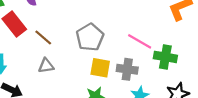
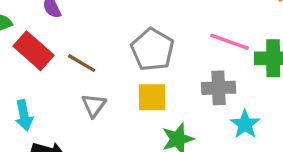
gray triangle: (46, 66) -> (94, 105), turned -35
yellow square: (100, 68) -> (152, 97), moved

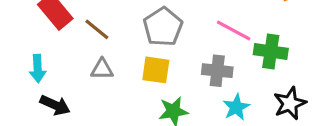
gray triangle: (94, 105) -> (102, 69), turned 45

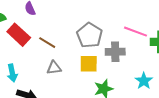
gray cross: (217, 71) -> (115, 52), moved

